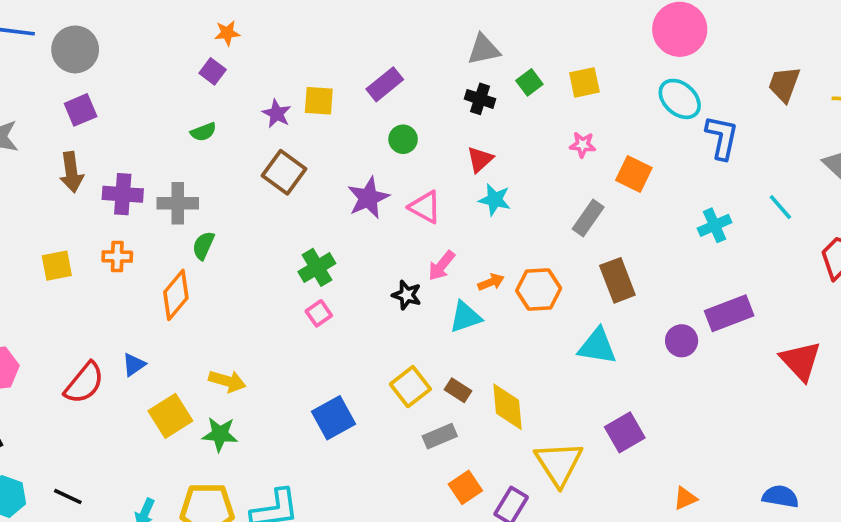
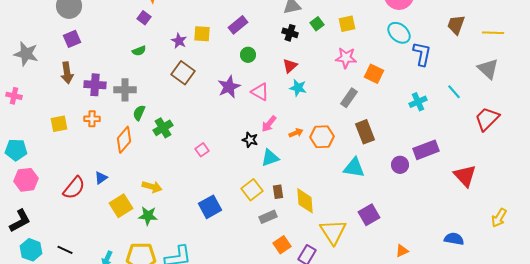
pink star: (583, 145) -> (346, 58), size x1.5
green cross: (317, 267) -> (163, 128), moved
cyan triangle: (465, 317) -> (270, 158), moved
brown rectangle: (458, 390) -> (278, 192), turned 48
blue semicircle: (780, 496) -> (454, 239), moved

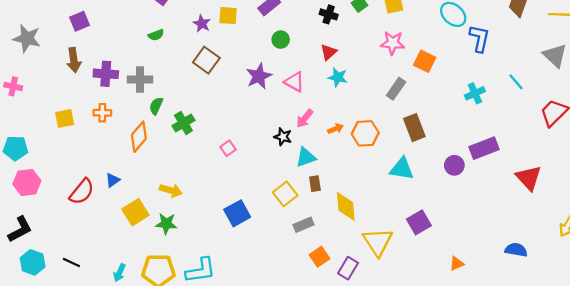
brown rectangle: (278, 192) -> (315, 184), moved

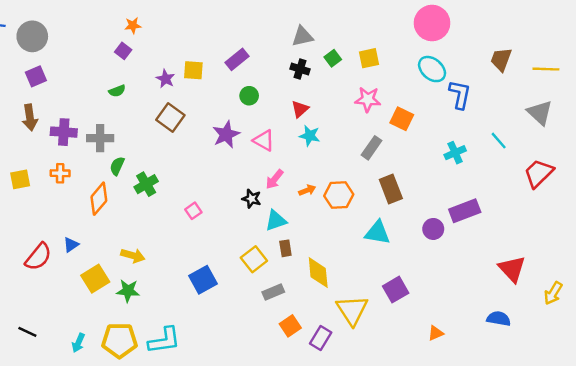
red triangle: (529, 178) -> (512, 269), moved

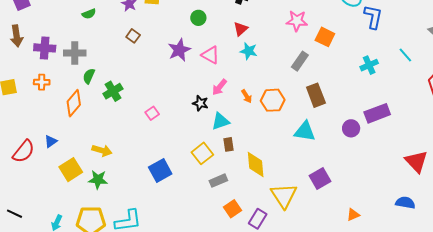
brown square: (170, 118) -> (133, 36), size x0.6
orange arrow: (307, 190) -> (247, 96), turned 80

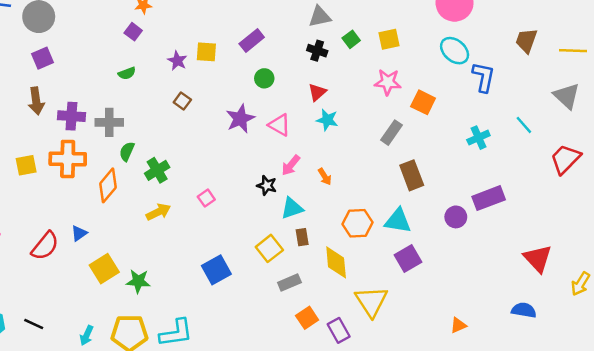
orange cross: (42, 82) -> (68, 159), size x1.8
orange hexagon: (273, 100) -> (358, 223), moved
yellow arrow: (102, 150) -> (158, 212), moved, turned -42
purple square: (320, 179) -> (408, 259), moved
purple rectangle: (258, 219) -> (339, 330), turned -60

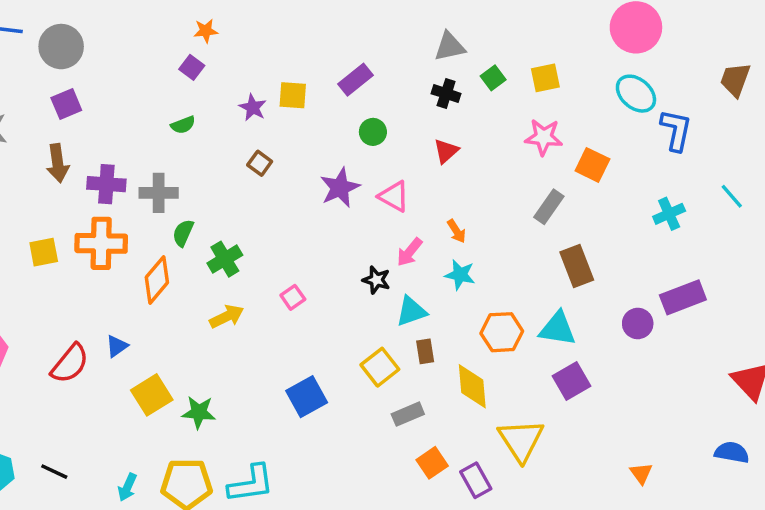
cyan star: (327, 120) -> (460, 275), moved
orange arrow: (325, 177) -> (457, 231), moved
orange triangle: (458, 325) -> (641, 473), turned -42

